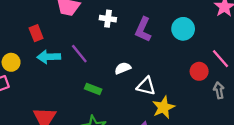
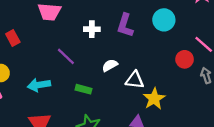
white cross: (108, 19) -> (92, 29), moved
red rectangle: (36, 33) -> (13, 38), moved
cyan arrow: (49, 57) -> (39, 85), moved

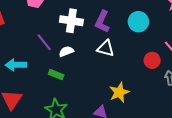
white cross: (92, 29) -> (71, 21), size x1.5
white semicircle: (110, 65) -> (66, 51), moved
white triangle: (135, 80) -> (106, 48), moved

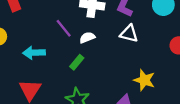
green rectangle: (56, 75) -> (77, 62), turned -72
yellow star: (119, 92) -> (144, 80), turned -30

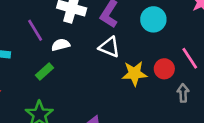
yellow star: (144, 80) -> (134, 73), moved, turned -30

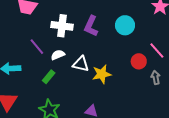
white triangle: (109, 47) -> (81, 64), moved
yellow star: (134, 73) -> (102, 74), moved

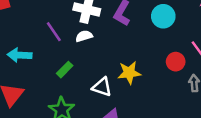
white semicircle: (58, 55) -> (84, 36), moved
white triangle: (81, 64) -> (102, 87), moved

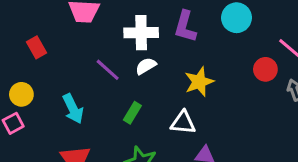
cyan arrow: (20, 55) -> (73, 109), turned -105
yellow star: (129, 73) -> (199, 82), moved

